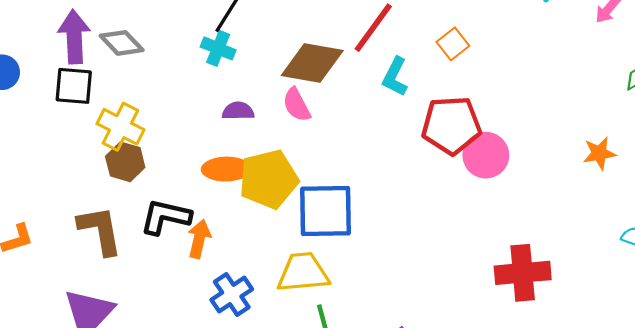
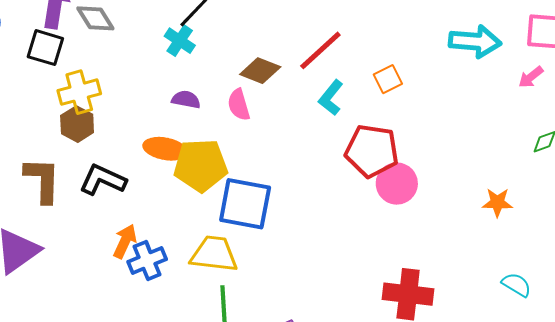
brown diamond: (312, 63) -> (260, 71), size x0.7
yellow cross: (120, 127) -> (79, 92), turned 36
orange arrow: (199, 239) -> (125, 241), moved

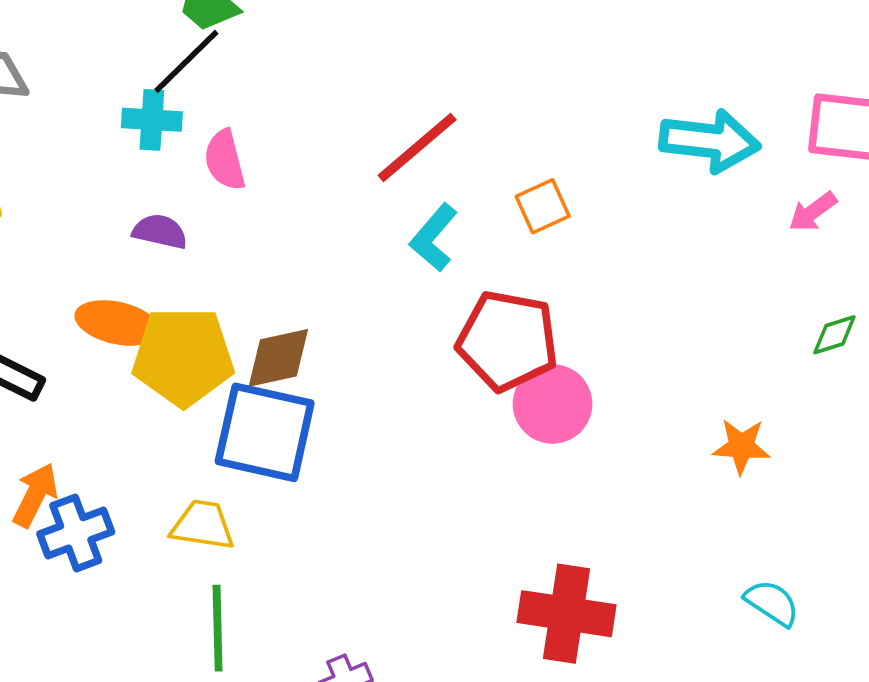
cyan cross: (180, 41) -> (152, 120), turned -32
brown diamond: (260, 71) -> (278, 358), moved, turned -36
pink semicircle: (239, 105) -> (225, 160), moved
yellow trapezoid: (214, 254) -> (203, 525), size x0.7

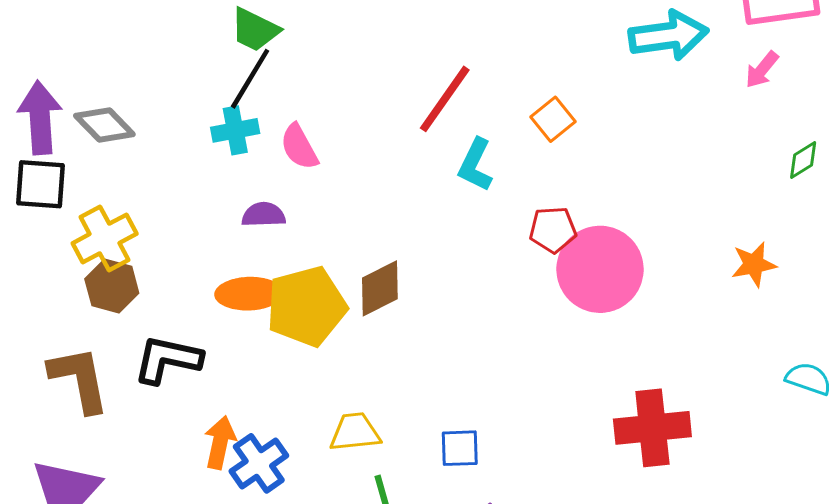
red pentagon: (508, 341) -> (553, 230), size x0.6
pink circle: (553, 404) -> (600, 269), size x1.4
blue square: (265, 432) -> (460, 448), moved, size x0.5

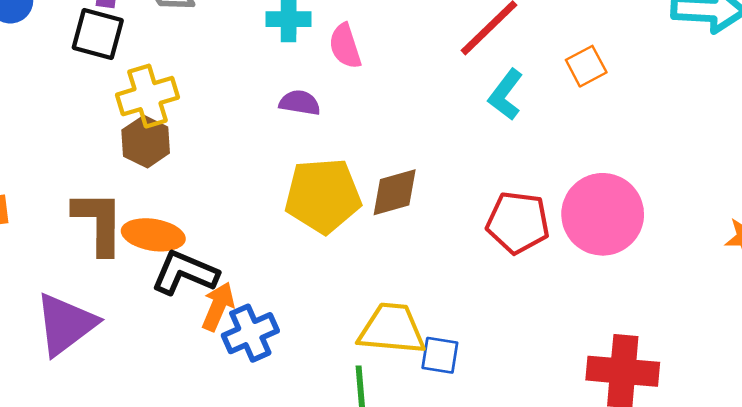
red pentagon: (553, 230) -> (518, 222), moved, size x1.4
orange ellipse: (249, 294) -> (153, 235), moved
black L-shape: (168, 359) -> (185, 273), moved
yellow trapezoid: (355, 432) -> (392, 329), moved, size x1.4

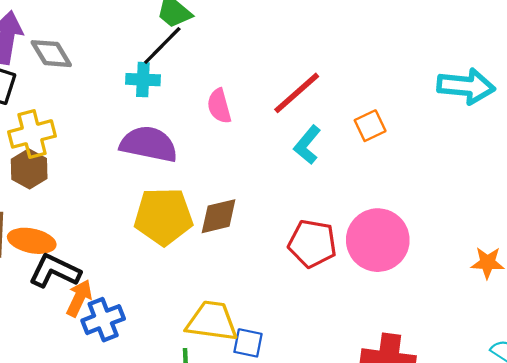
pink semicircle: (345, 46) -> (219, 106), moved
purple semicircle: (300, 103) -> (149, 144), size x1.8

